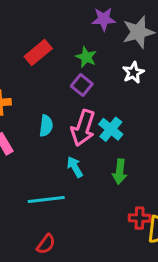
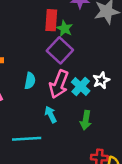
red rectangle: (38, 52) -> (51, 20), moved, turned -50
white star: (133, 72) -> (101, 80), moved
purple square: (82, 85) -> (60, 50), size x1.5

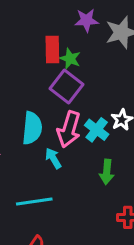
cyan semicircle: (30, 81) -> (32, 128), size x1.5
cyan arrow: (51, 114) -> (53, 158), moved

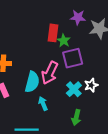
purple square: (67, 87) -> (73, 58), moved, turned 30
pink arrow: (69, 129) -> (50, 73), moved

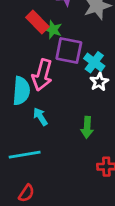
red rectangle: (53, 33) -> (37, 22), turned -42
purple square: (73, 58) -> (69, 50), turned 35
cyan cross: (74, 89) -> (94, 62), moved

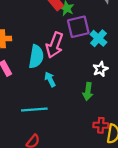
purple square: (69, 50) -> (78, 27), turned -30
white star: (99, 82) -> (100, 69), moved

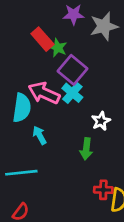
purple square: (78, 27) -> (72, 70), turned -35
cyan cross: (98, 38) -> (72, 93), moved
pink arrow: (55, 45) -> (44, 93), turned 95

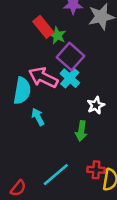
cyan line: (21, 173) -> (56, 175), moved, turned -36

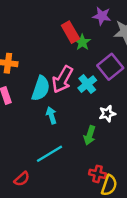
purple square: (71, 57) -> (110, 67), moved
pink arrow: (43, 78) -> (63, 79), turned -96
cyan line: (56, 175) -> (50, 154), moved

